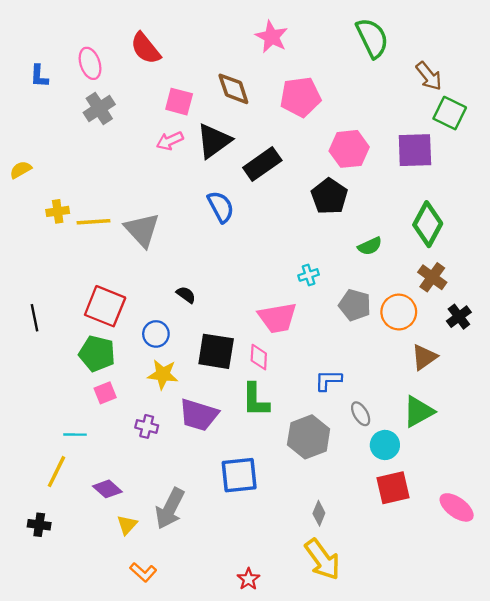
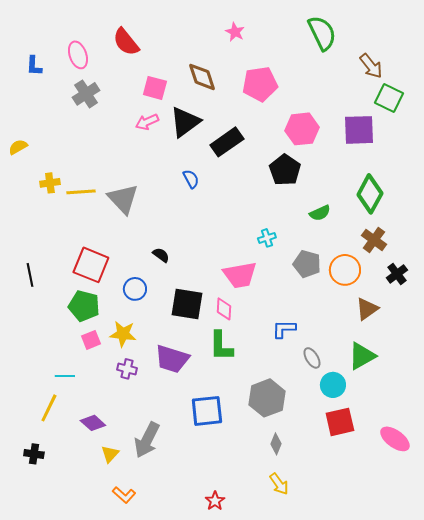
pink star: (272, 37) -> (235, 32), size x0.7
blue semicircle: (221, 207) -> (191, 179), size x0.7
yellow star: (163, 374) -> (123, 334), moved
gray hexagon: (309, 437) -> (267, 398), moved
yellow arrow: (322, 559) -> (279, 484), size x0.6

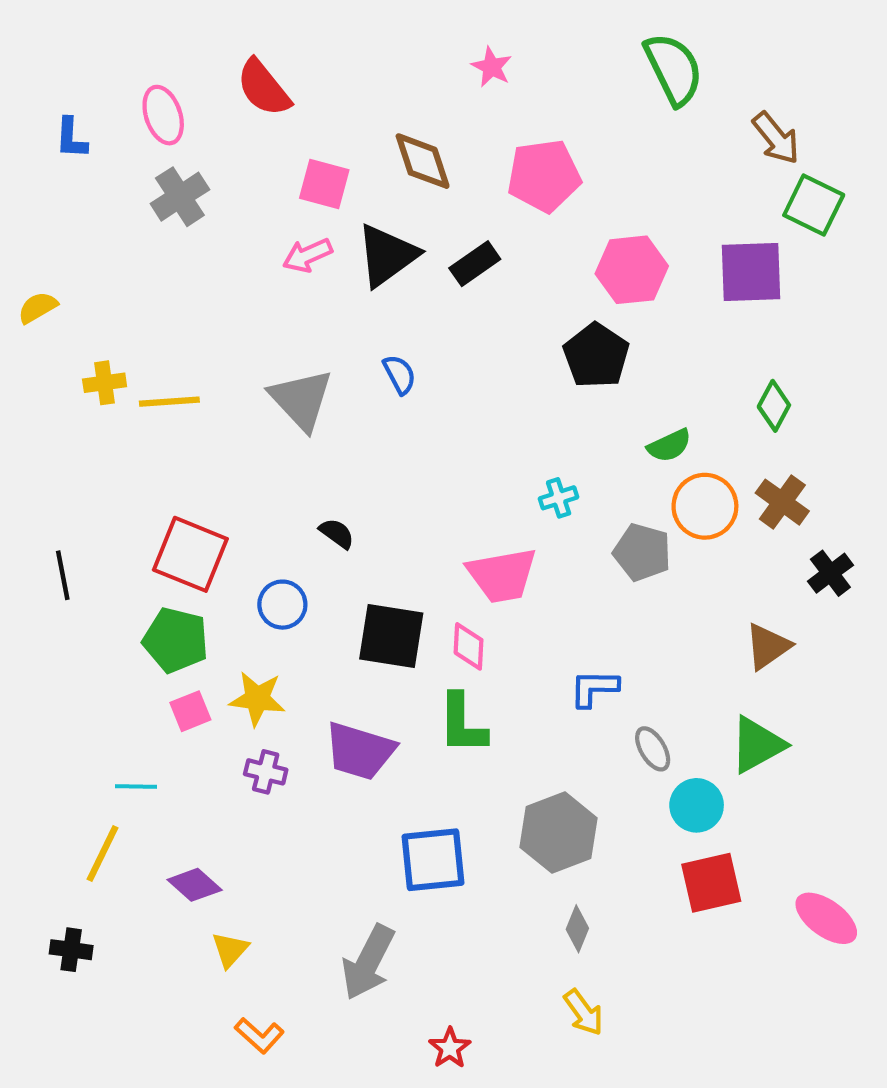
black rectangle: (227, 142) -> (475, 264), moved, size x0.7
green diamond: (370, 194) -> (774, 406), size x0.6
gray triangle: (123, 199) -> (301, 400), moved
orange circle: (345, 270) -> (705, 506), moved
gray arrow: (147, 440) -> (368, 962), moved

